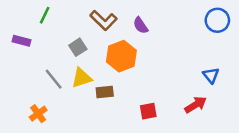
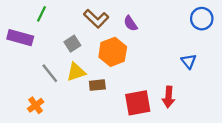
purple rectangle: (22, 41) -> (20, 38), size x1.5
blue triangle: (211, 75) -> (189, 61), moved
red arrow: (196, 105) -> (169, 97), moved, turned 126
red square: (148, 111) -> (138, 103), size x1.6

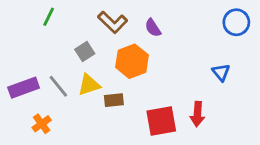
purple rectangle: (20, 38) -> (24, 88), moved, turned -35

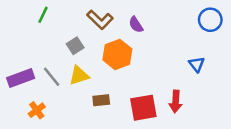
brown rectangle: (114, 100) -> (101, 100), moved

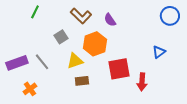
blue triangle: (197, 64) -> (159, 52), turned 32
yellow triangle: (79, 75) -> (75, 61), moved
red square: (143, 108) -> (119, 69), moved

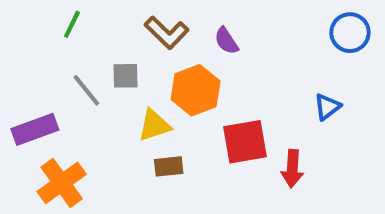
gray square: (61, 37) -> (125, 76), turned 32
gray line: (42, 62) -> (86, 90), moved
orange cross: (30, 89) -> (62, 183), size x1.6

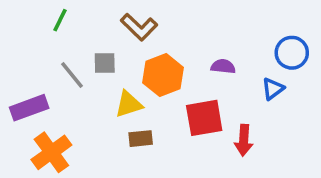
blue circle: (350, 33) -> (292, 53), moved
purple semicircle: (226, 41) -> (223, 66), moved, turned 130

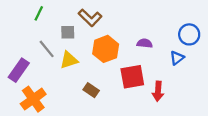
gray square: (105, 63) -> (68, 32), moved
yellow triangle: (129, 104) -> (69, 60), moved
purple rectangle: (29, 108) -> (19, 70), turned -35
brown rectangle: (141, 139) -> (91, 90), turned 40

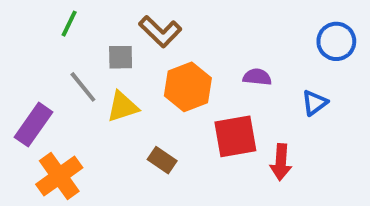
blue circle: (189, 34) -> (336, 41), moved

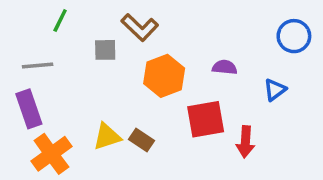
gray line: (83, 87) -> (38, 66), moved, turned -56
yellow triangle: (123, 107) -> (107, 137), moved
purple rectangle: (34, 125) -> (29, 109), turned -54

